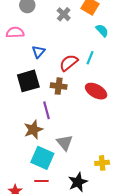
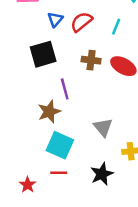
red semicircle: (69, 63) -> (81, 22), moved
brown cross: (59, 86) -> (91, 60), moved
gray triangle: (65, 143) -> (103, 127), moved

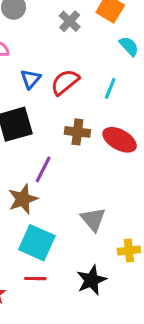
purple line: (65, 89) -> (43, 169), turned 42

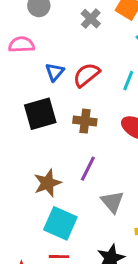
brown cross: (77, 132) -> (85, 121), moved
purple line: (43, 169) -> (88, 169), moved

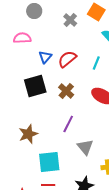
brown cross: (85, 121) -> (66, 91), turned 35
brown star: (47, 183) -> (28, 134), moved
cyan square: (60, 223) -> (49, 162), turned -30

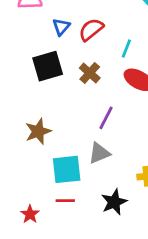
cyan line: (96, 63) -> (126, 49), moved
purple line: (68, 124) -> (106, 118), moved
gray triangle: (85, 147) -> (99, 153), moved, turned 48

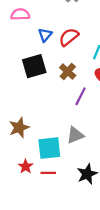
purple line: (106, 118) -> (81, 96), moved
brown star: (38, 131) -> (19, 128), moved
red star: (30, 214) -> (26, 166), moved

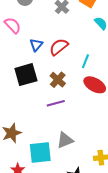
pink semicircle: (20, 14) -> (13, 25), turned 48
purple line: (81, 96) -> (56, 103), moved, turned 48

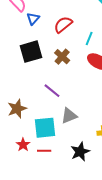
blue triangle: (36, 45) -> (33, 19), moved
purple line: (56, 103) -> (52, 91), moved, turned 54

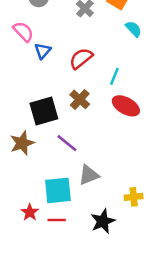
black square: (31, 52) -> (44, 111), moved
brown star: (17, 109) -> (22, 143), moved

